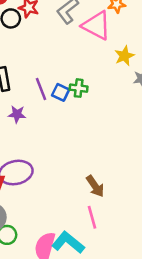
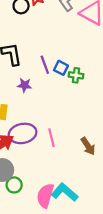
green cross: (79, 88) -> (76, 75), moved
pink line: (92, 217) -> (52, 138), moved

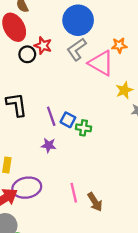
purple star: (25, 85) -> (49, 145), moved
pink line: (52, 138) -> (74, 193), moved

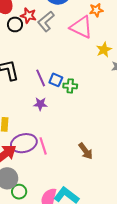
gray L-shape: (77, 49) -> (46, 21), moved
pink line: (74, 193) -> (43, 146), moved

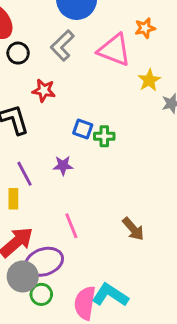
orange star: (96, 10) -> (145, 28), moved
red star: (28, 16) -> (44, 90), moved
purple line: (41, 78) -> (25, 174), moved
purple ellipse: (24, 143) -> (44, 262), moved

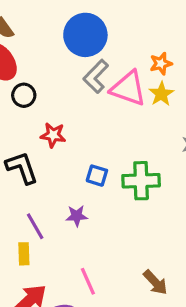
gray L-shape: (62, 45) -> (96, 76), moved
yellow star: (149, 80) -> (161, 94), moved
green cross: (104, 136) -> (141, 181), moved, size x1.6

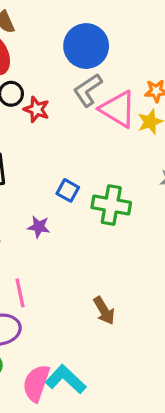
red star: (53, 135) -> (37, 109), moved
pink line: (88, 281) -> (20, 293), moved

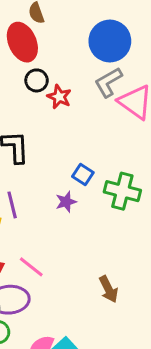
purple star: (39, 227) -> (66, 202), moved, turned -30
pink line: (20, 293) -> (31, 267), turned -44

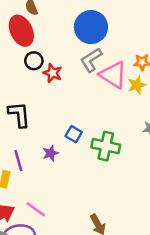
purple star: (66, 202) -> (51, 153), moved

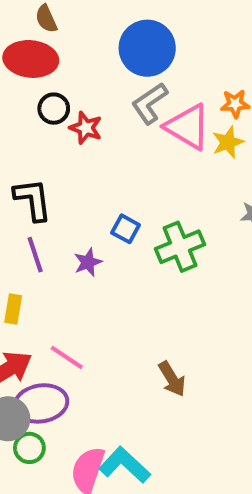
red ellipse: (21, 31) -> (31, 59), turned -56
green cross: (106, 146) -> (180, 247), turned -32
purple line: (18, 161) -> (35, 255), moved

